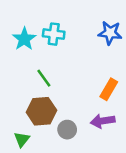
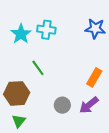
brown hexagon: (41, 111) -> (17, 93), moved
purple arrow: (103, 121) -> (89, 105), turned -30
gray circle: (67, 130) -> (62, 105), moved

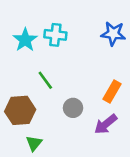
gray circle: (62, 105) -> (73, 108), moved
green triangle: (19, 121) -> (34, 143), moved

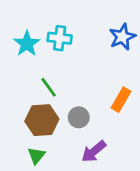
blue star: (113, 34) -> (122, 37), turned -30
brown hexagon: (20, 110) -> (42, 120), moved
purple arrow: (106, 124) -> (94, 151), moved

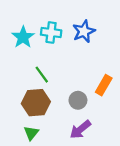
blue star: (122, 37) -> (84, 31), moved
gray circle: (79, 117) -> (78, 100), moved

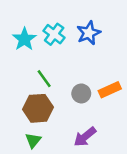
cyan cross: (51, 33) -> (54, 34), turned 30
orange rectangle: (104, 85) -> (110, 90), turned 36
gray circle: (78, 100) -> (81, 93), moved

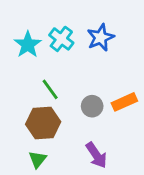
purple arrow: (85, 137) -> (96, 155), turned -85

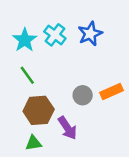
green line: (50, 89) -> (27, 75), moved
purple arrow: (96, 155) -> (67, 128), moved
green triangle: (38, 159) -> (34, 143), turned 42

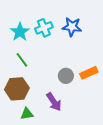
blue star: (90, 34) -> (72, 27), turned 30
cyan cross: (55, 35) -> (44, 28), turned 30
brown hexagon: (39, 110) -> (17, 89), moved

